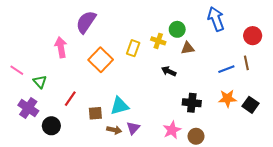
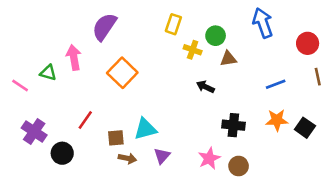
yellow rectangle: (133, 48) -> (173, 24), moved
brown line: (246, 63) -> (318, 77), moved
green triangle: (40, 82) -> (48, 73), moved, turned -32
brown arrow: (114, 130) -> (127, 158), moved

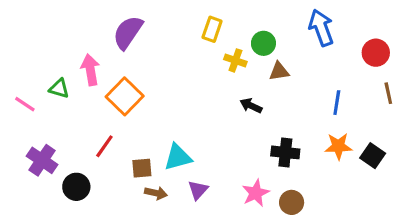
orange square: (122, 73) -> (125, 96), moved
blue line: (276, 84) -> (337, 103), turned -60

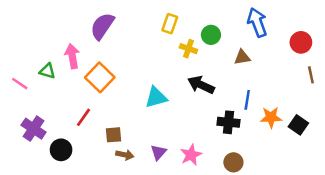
brown triangle: (279, 71) -> (242, 57), moved
blue line: (337, 103) -> (247, 100), moved
black arrow: (251, 106) -> (201, 85), size x1.5
cyan triangle: (178, 157) -> (156, 97), moved
pink star: (256, 193) -> (191, 155), moved

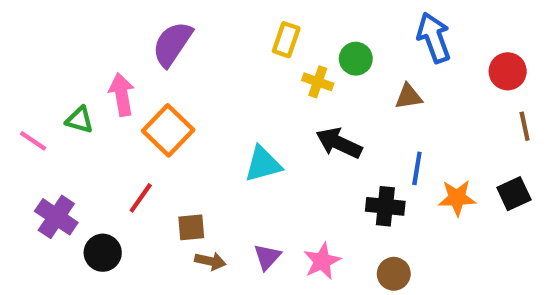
black square: (298, 125) -> (514, 194), moved, turned 30

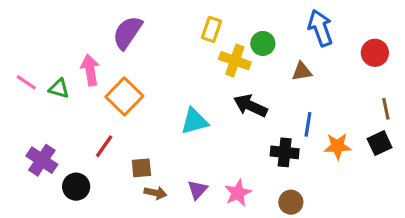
yellow cross: (318, 82) -> (235, 61), size x1.4
brown line: (525, 126) -> (386, 109), moved
pink line: (33, 141) -> (26, 82), moved

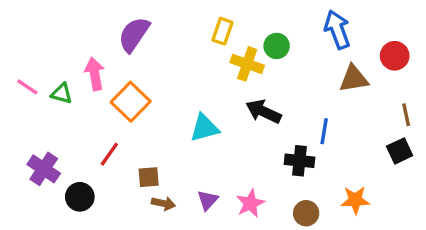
brown triangle: (302, 71) -> (354, 79), moved, size x1.4
orange star: (338, 146) -> (355, 200), moved

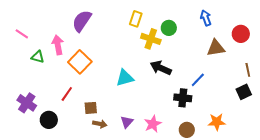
blue arrow: (337, 30) -> (206, 18), size x0.7
pink line: (27, 87) -> (22, 34), moved
blue line: (324, 131) -> (198, 80), turned 35

